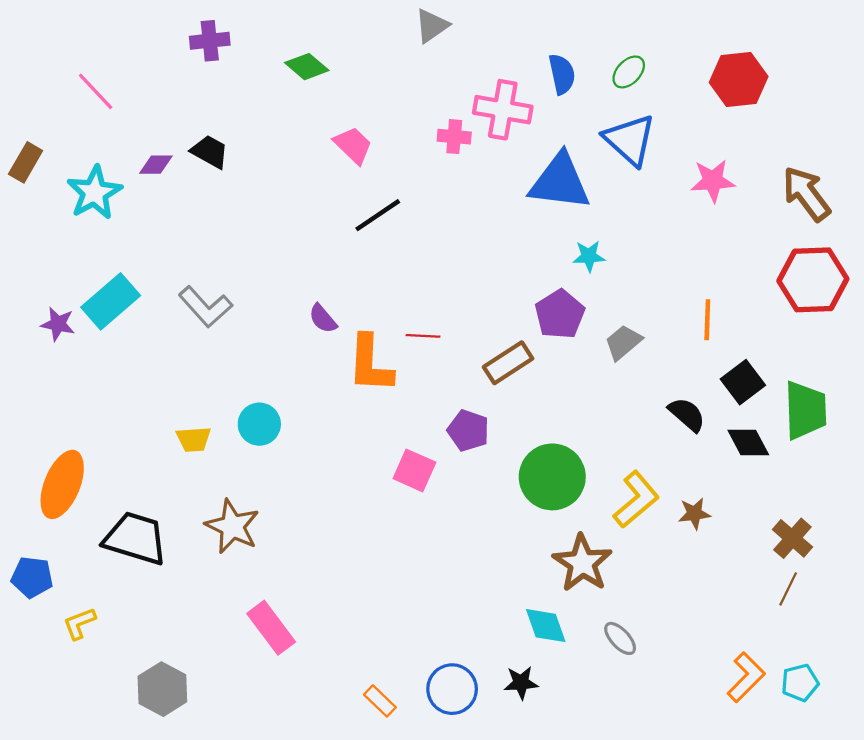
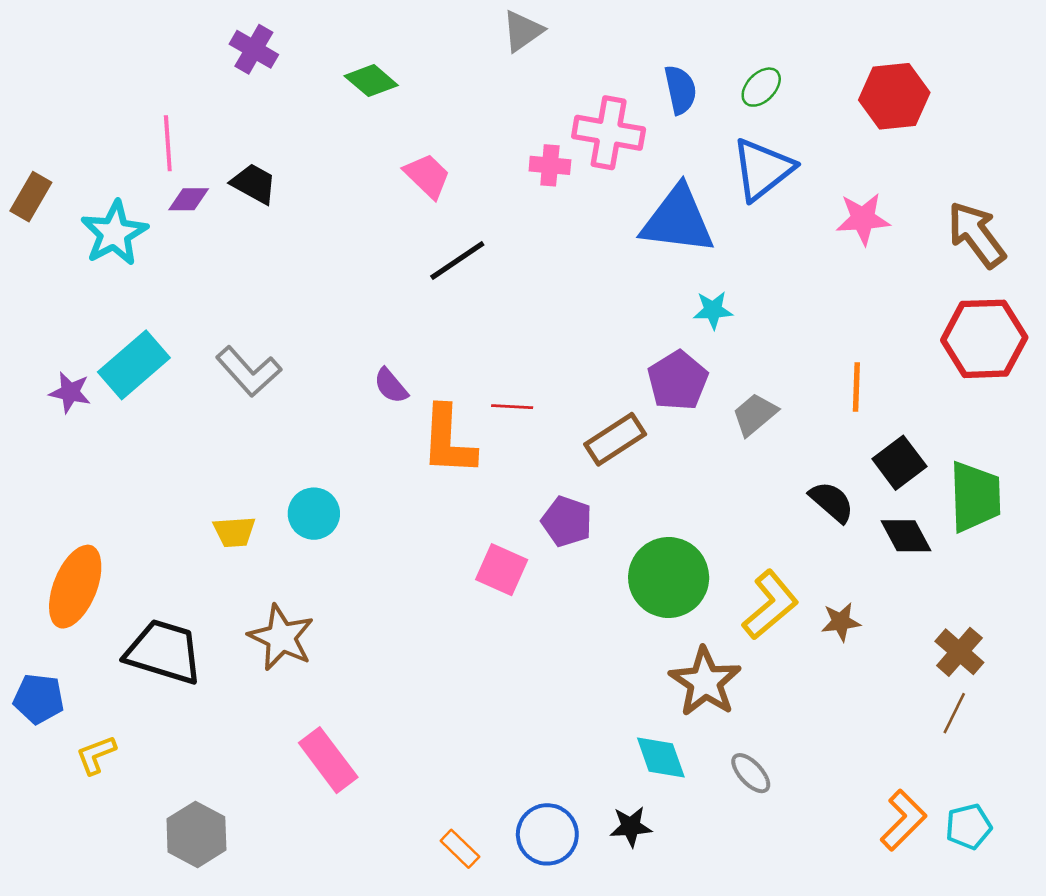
purple cross: (210, 41) -> (254, 49), turned 36
pink line: (96, 91) -> (168, 143), moved, turned 39
blue triangle: (630, 140) -> (763, 169), turned 40

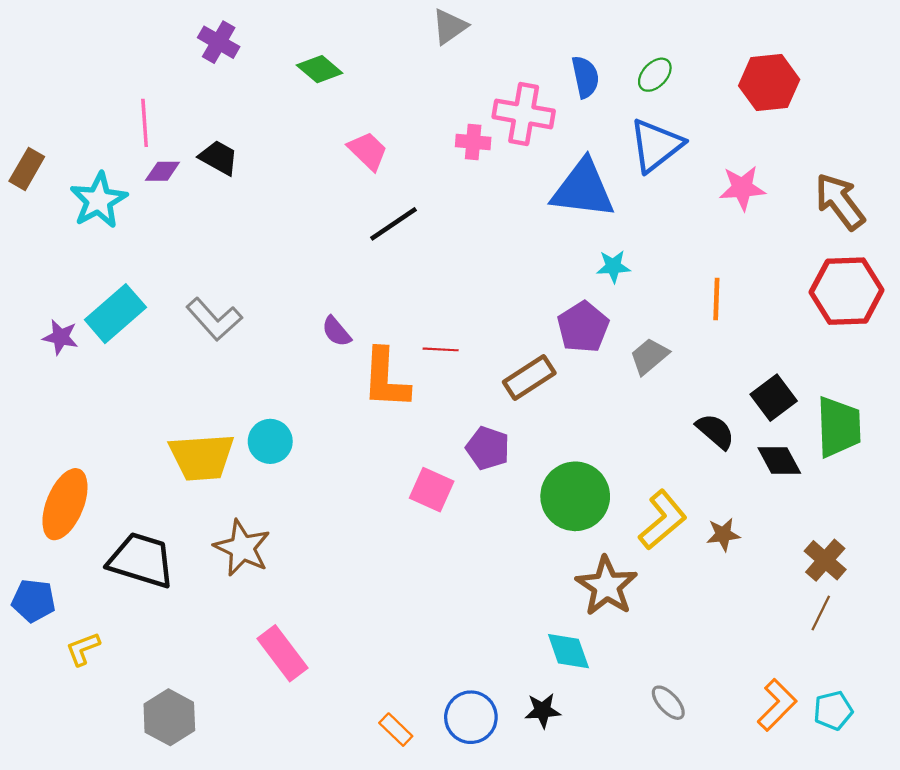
orange line: (856, 387) -> (716, 299), moved
yellow trapezoid: (234, 532) -> (202, 457), size x1.8
gray ellipse: (751, 773) -> (668, 703), moved

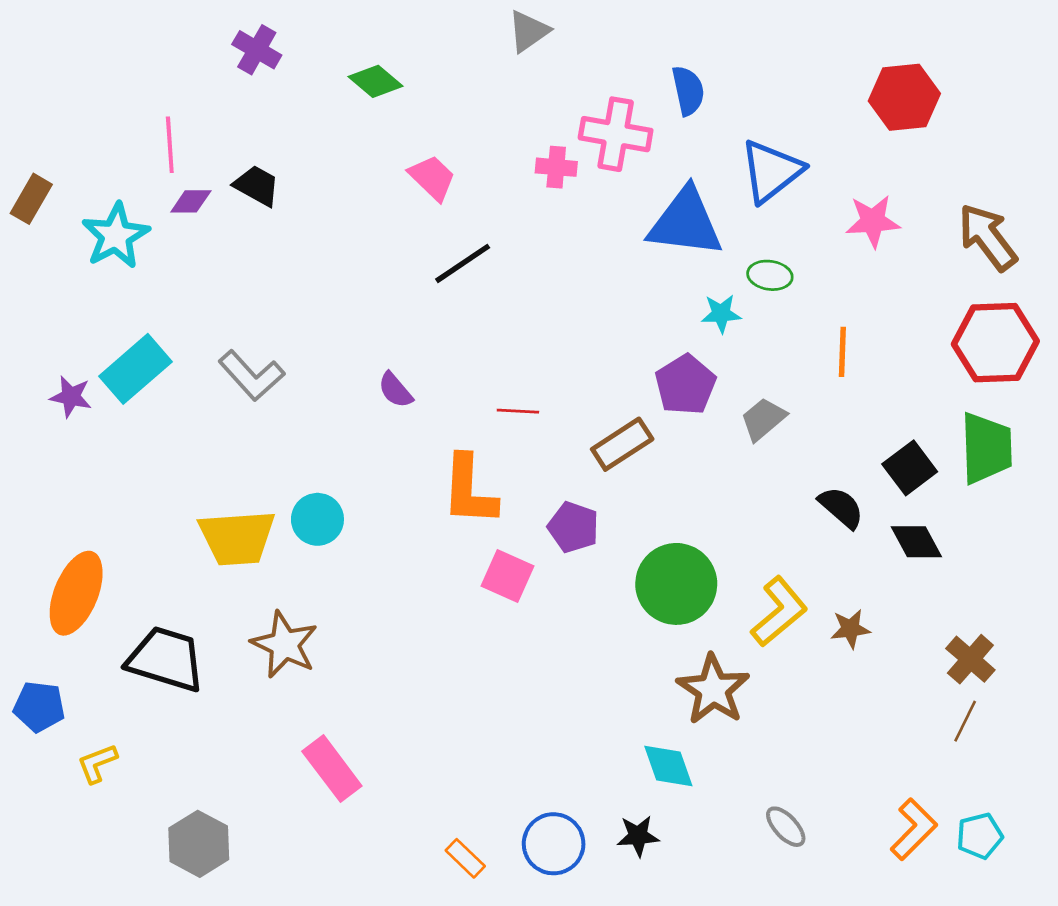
green ellipse: (655, 75) -> (770, 275), moved, turned 54
orange L-shape: (386, 379) -> (469, 490), moved
green trapezoid: (839, 427) -> (986, 448), moved

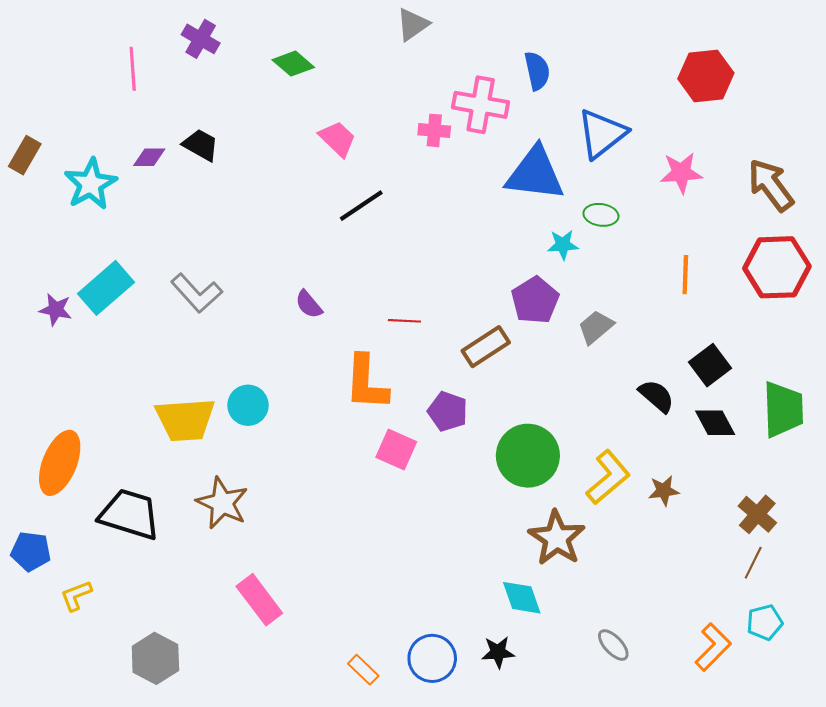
pink line: (170, 145) -> (133, 69), moved
orange line: (842, 352) -> (685, 275), moved
green trapezoid: (986, 448) -> (783, 409), moved
cyan pentagon: (980, 836) -> (765, 622), moved

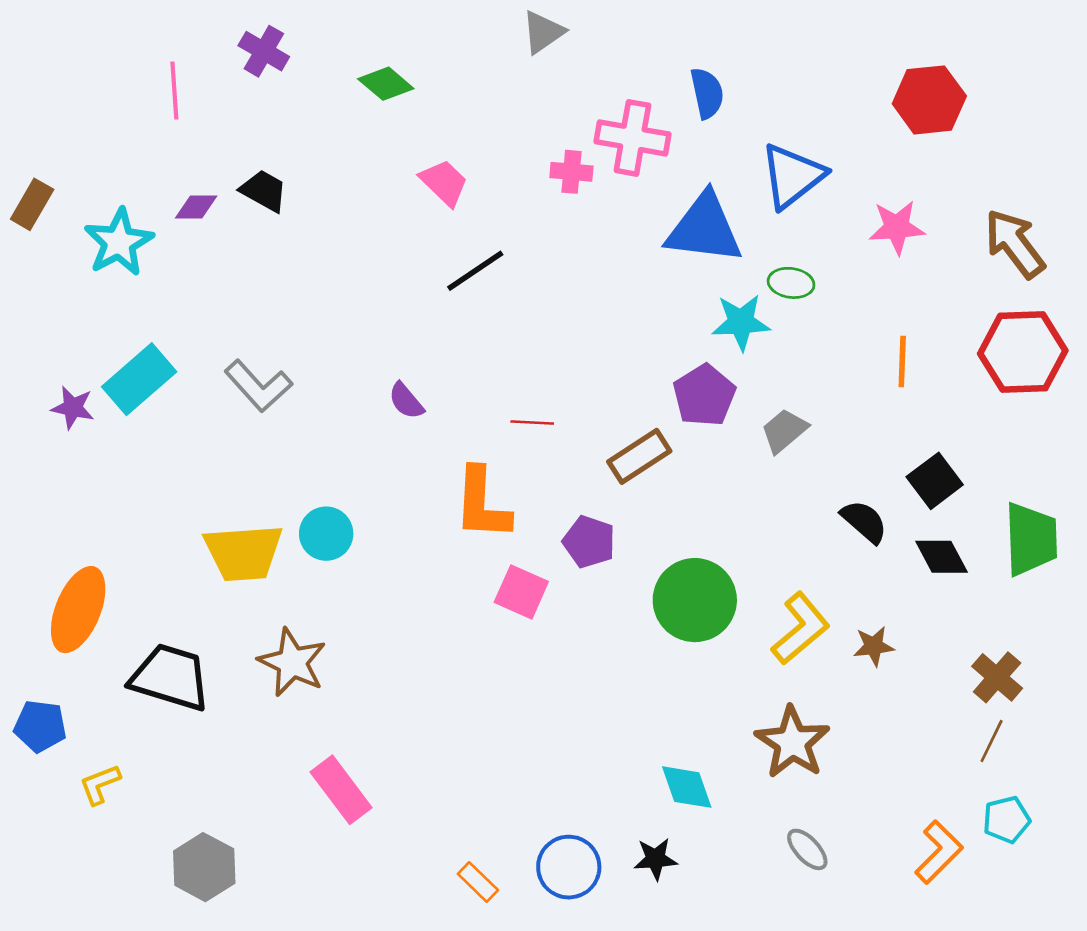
cyan star: (563, 245) -> (741, 322), size x1.4
brown star: (557, 538) -> (792, 742), moved

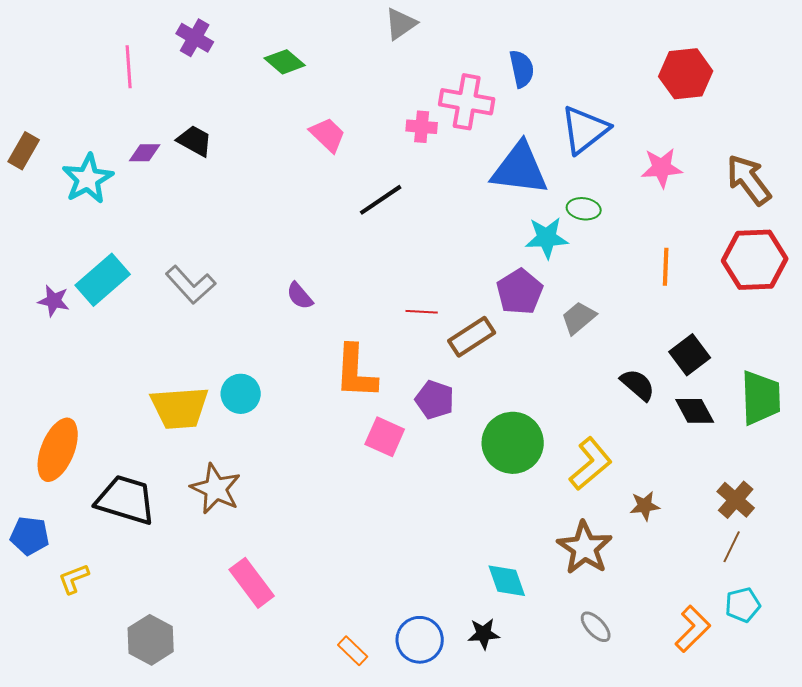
black line: (475, 271) -> (381, 200), moved
red line: (532, 423) -> (422, 312), moved
brown star: (874, 646) -> (645, 506), moved

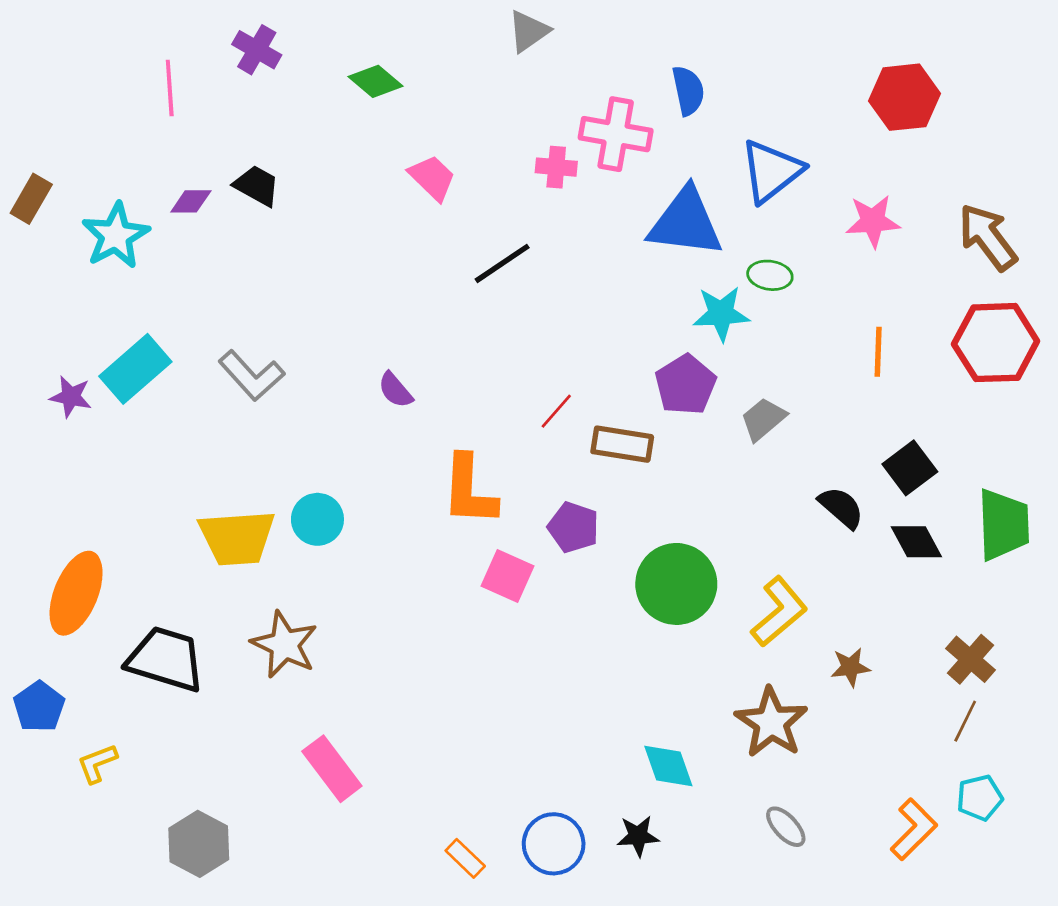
red line: (422, 312) -> (556, 411), turned -52
brown rectangle: (472, 337) -> (622, 444), turned 42
blue pentagon: (30, 536) -> (39, 707), turned 30

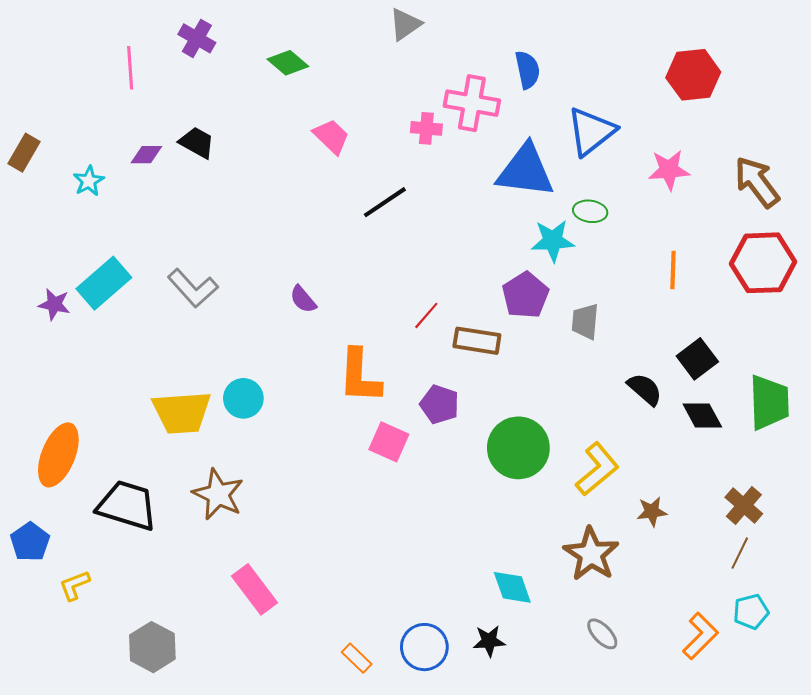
cyan star: (116, 236) -> (89, 181), size x0.6
gray trapezoid: (763, 419) -> (585, 321), turned -45

